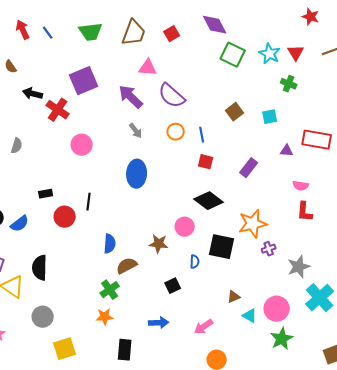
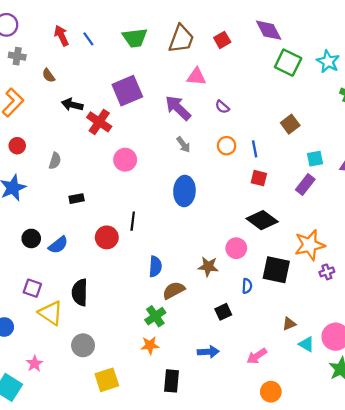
purple semicircle: (172, 96) -> (222, 107), size x0.5
cyan square: (270, 117) -> (315, 159), moved
black rectangle: (46, 194) -> (77, 199), moved

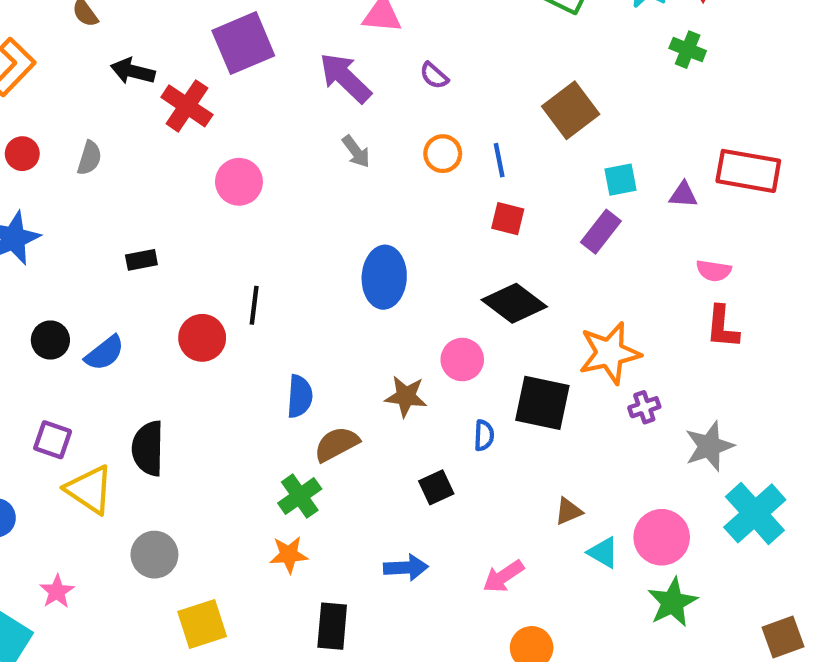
brown square: (290, 124) -> (571, 110), size x1.4
gray semicircle: (55, 161) -> (89, 158), moved
blue ellipse: (184, 191) -> (384, 277), moved

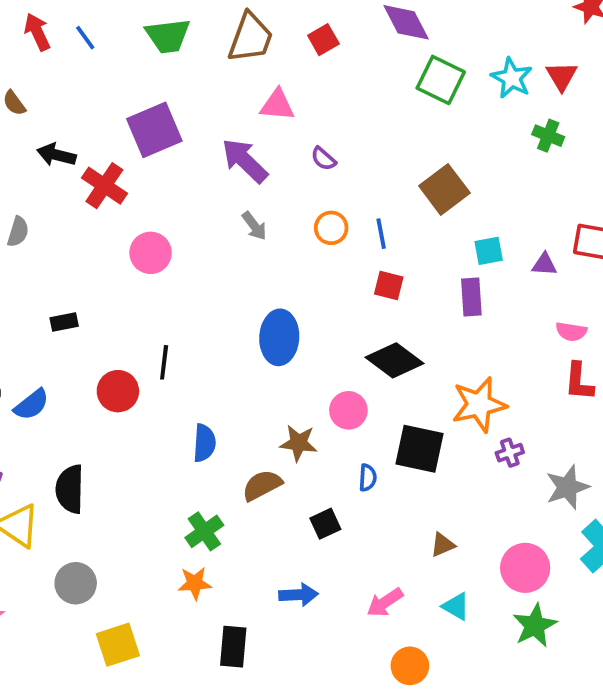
purple rectangle: (601, 232) -> (471, 297), turned -42
brown semicircle: (337, 444) -> (262, 485), moved
cyan triangle: (603, 552) -> (456, 606), moved

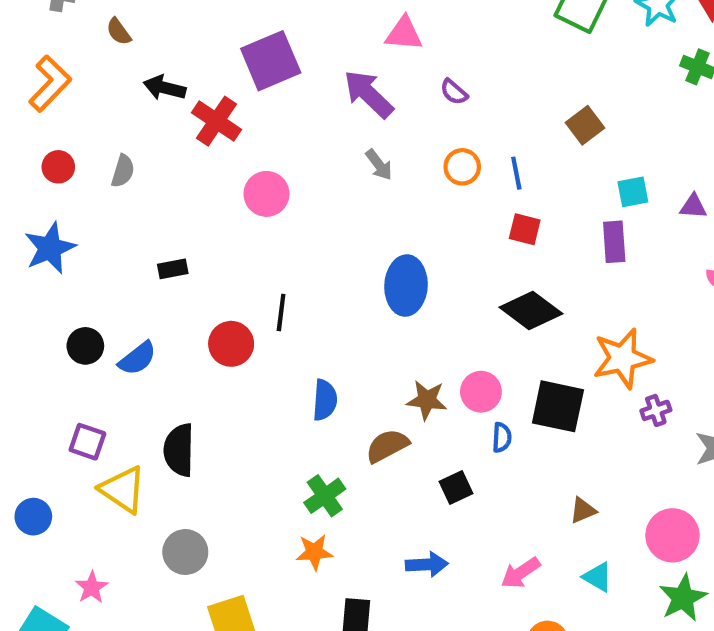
brown square: (444, 189) -> (585, 125), size x0.7
pink circle: (348, 410) -> (481, 392), moved

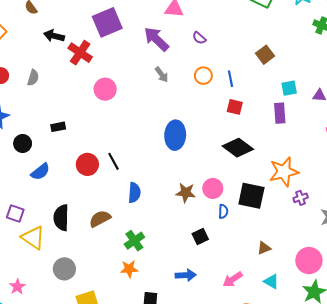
black line: (281, 313) -> (114, 161), moved, turned -36
black circle: (85, 346) -> (23, 144), moved
brown semicircle: (387, 446) -> (100, 219), moved

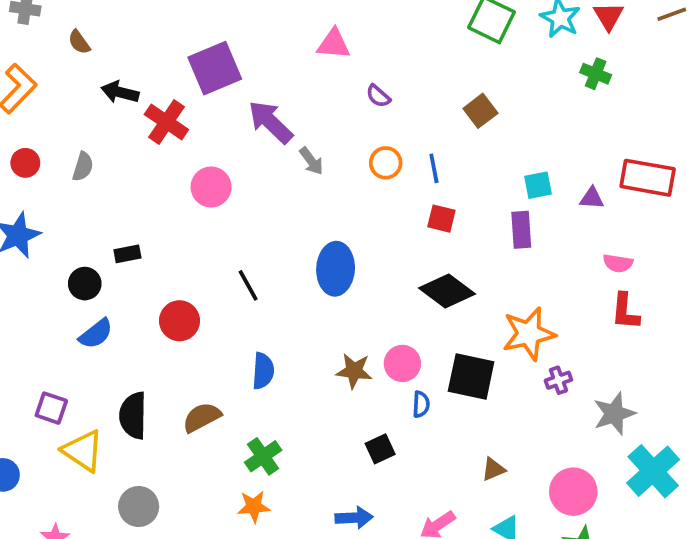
purple arrow: (156, 39) -> (271, 122), moved
brown square: (265, 55) -> (480, 111), moved
black circle: (23, 144) -> (85, 284), moved
black line: (114, 161) -> (248, 285), moved

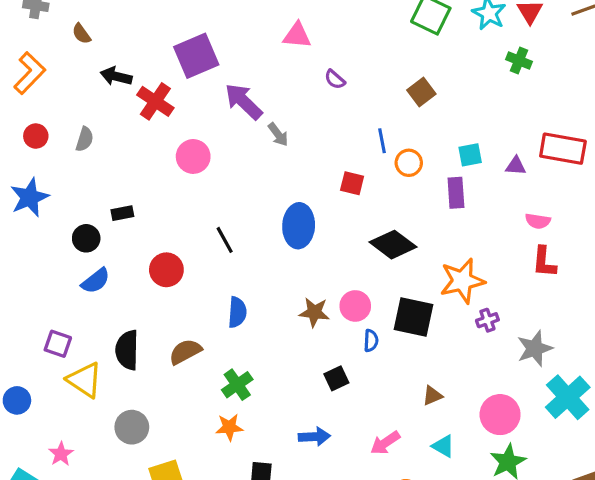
orange circle: (386, 163) -> (409, 163), moved
red square: (441, 219) -> (352, 183), moved

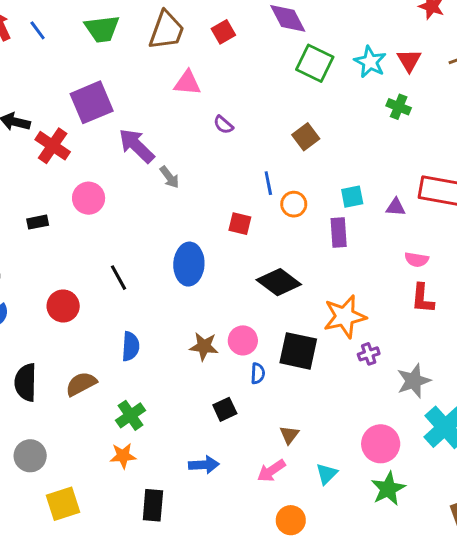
black rectangle: (122, 213) -> (38, 222), moved
brown triangle: (432, 396) -> (289, 435), moved, turned -30
cyan triangle: (443, 446) -> (327, 474), turned 45

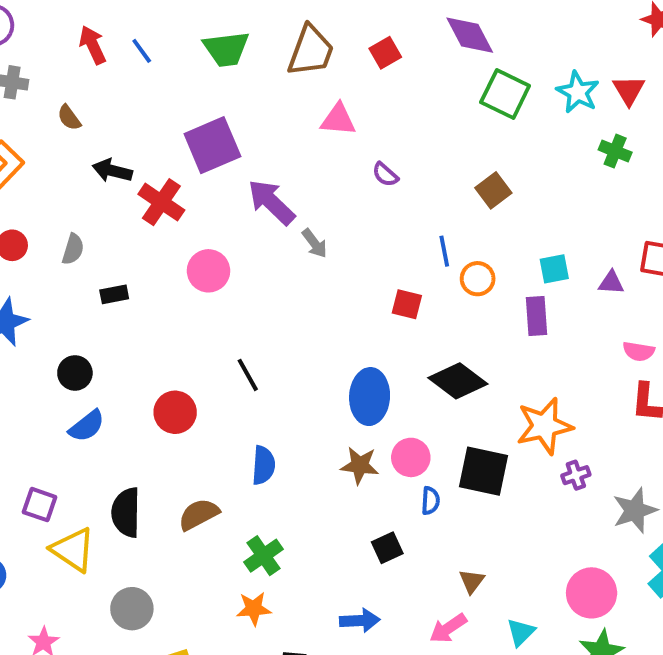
black rectangle: (38, 222) -> (114, 294), moved
blue ellipse: (189, 264) -> (370, 397), moved

